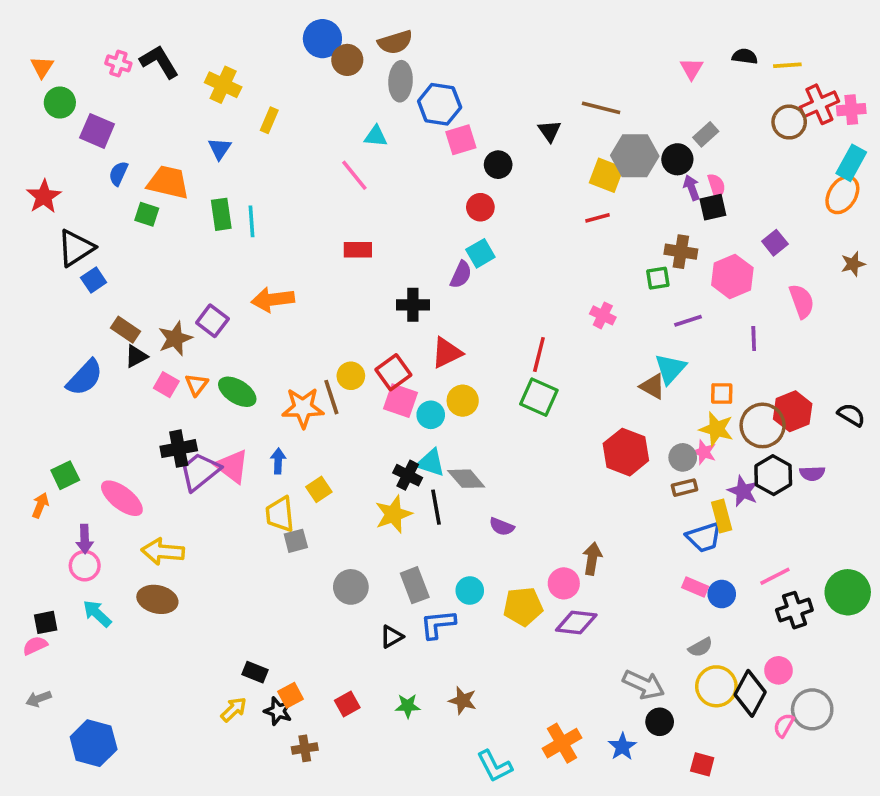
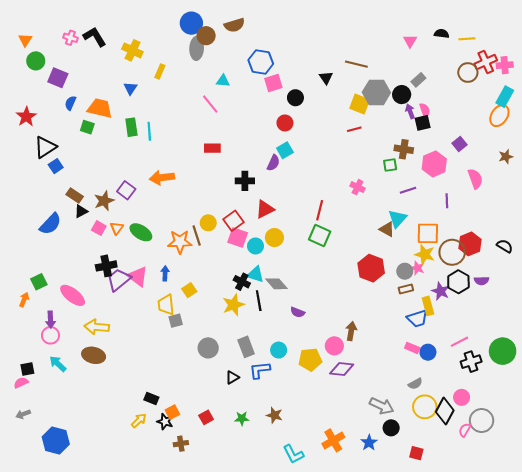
gray ellipse: (401, 81) -> (197, 48), moved
orange square: (722, 394) -> (428, 233), size x1.6

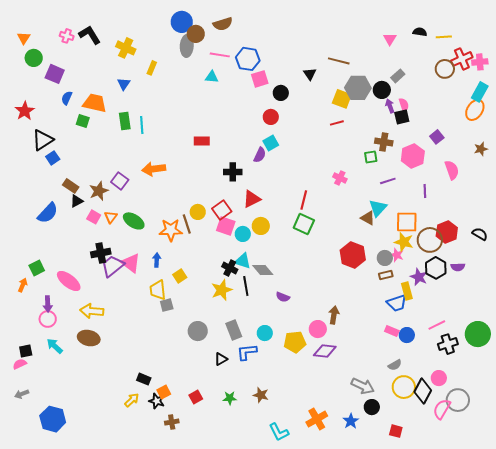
pink line: (210, 104) -> (220, 55), moved, turned -42
pink semicircle: (465, 430) -> (442, 409), size x1.5

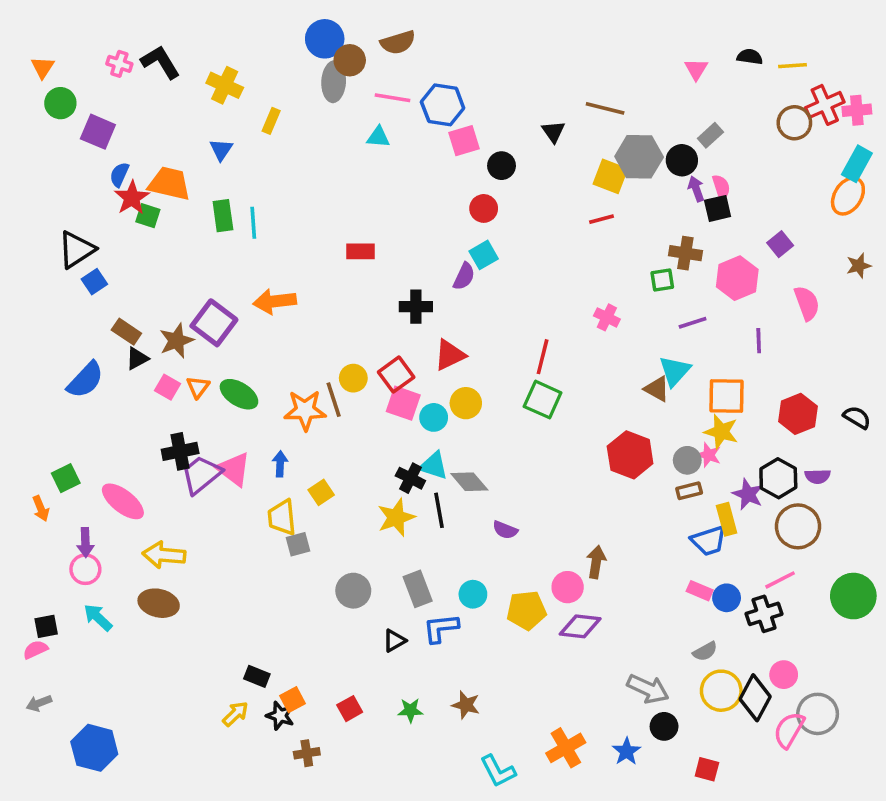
red star: (25, 111) -> (132, 198), moved
purple square: (120, 181) -> (214, 323), size x1.4
brown circle: (430, 240) -> (798, 526), moved
orange arrow: (23, 285) -> (41, 509), turned 136
black cross: (448, 344) -> (764, 614), moved

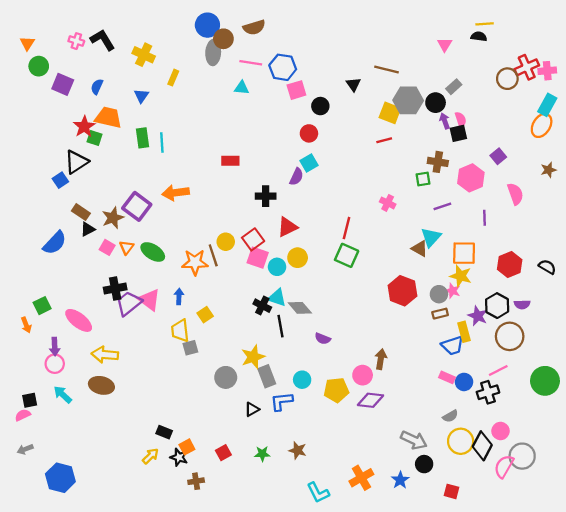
yellow line: (793, 66) -> (485, 24), moved
blue semicircle: (119, 175) -> (97, 87), moved
black triangle: (76, 250) -> (76, 162), moved
yellow star: (396, 517) -> (253, 357), moved

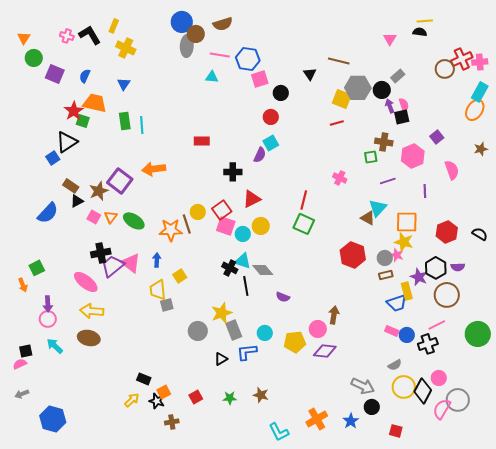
yellow rectangle: (173, 78) -> (114, 26), moved
pink ellipse: (79, 320) -> (86, 282), moved

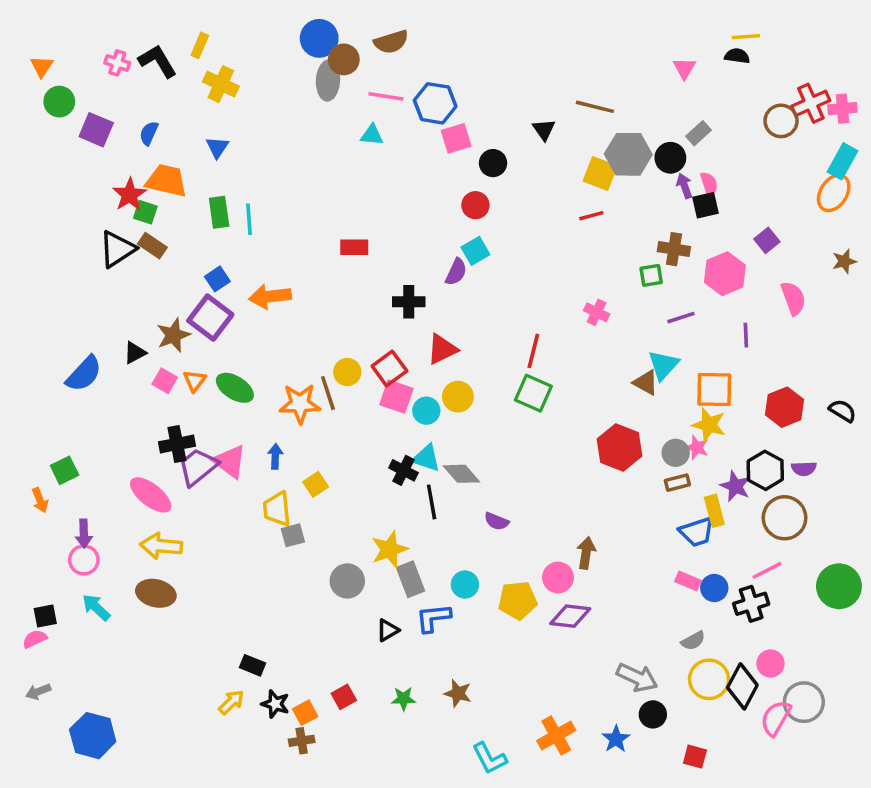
blue square: (53, 158) -> (217, 279), moved
brown rectangle: (71, 186) -> (152, 246), moved
orange square: (164, 392) -> (305, 713), moved

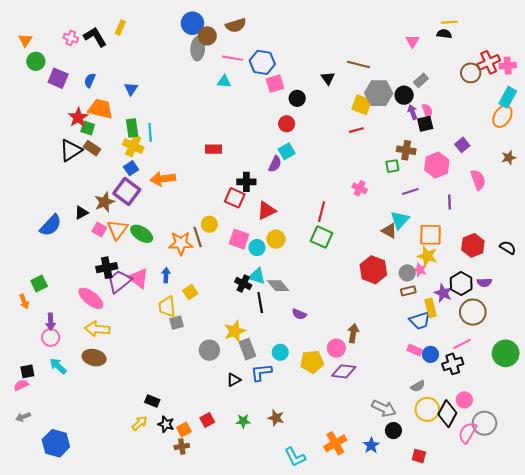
yellow cross: (221, 84) -> (133, 146), moved
red square: (389, 369) -> (235, 198), moved, turned -30
orange triangle: (195, 381) -> (117, 230), size x1.5

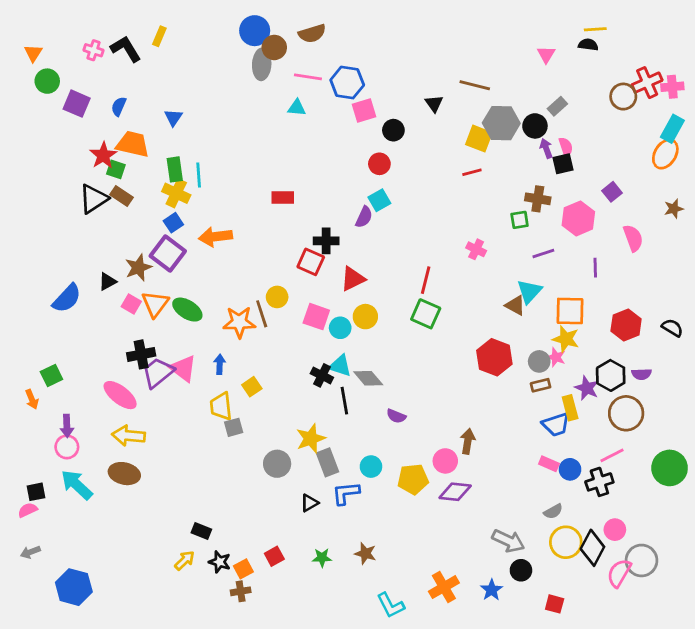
cyan arrow: (58, 366) -> (77, 485), size x1.4

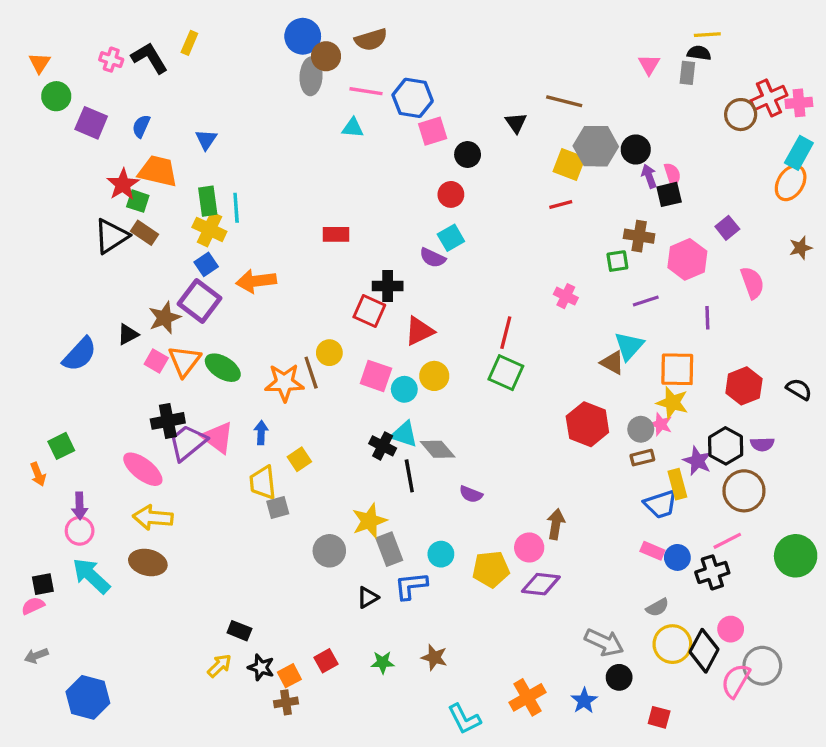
gray rectangle: (557, 106) -> (687, 73), moved, turned -42
purple semicircle: (364, 217) -> (433, 258), turned 90

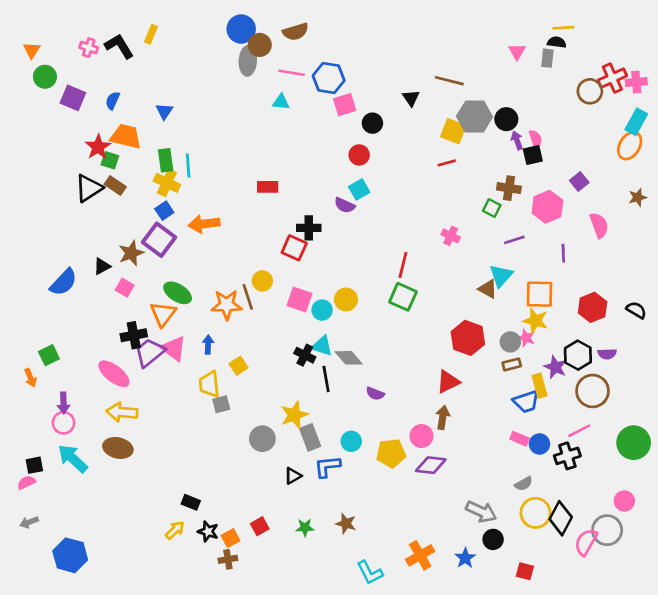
green square: (617, 261) -> (492, 208), turned 36
red triangle: (419, 331) -> (448, 382), moved
orange triangle: (184, 361) -> (163, 314), moved
pink circle: (731, 629) -> (624, 501), moved

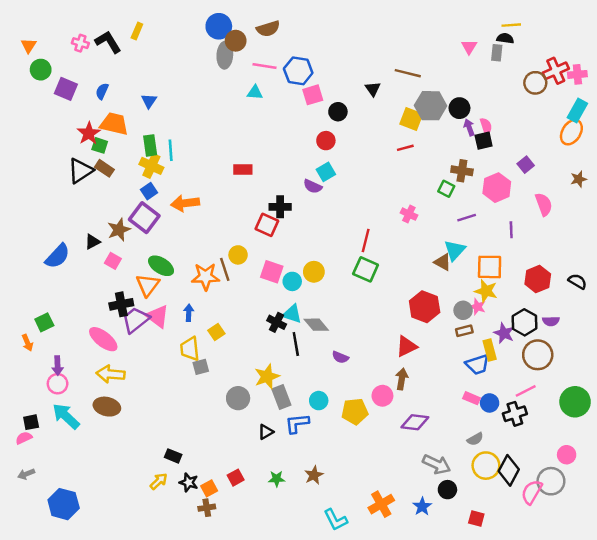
purple diamond: (431, 465) -> (415, 422), moved
brown star: (346, 524) -> (314, 475), turned 30

